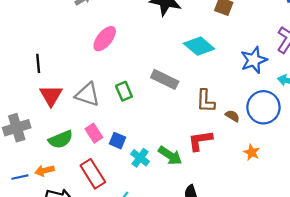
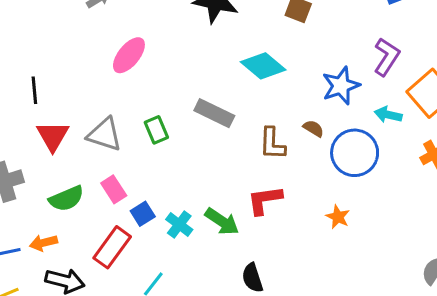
brown semicircle: (232, 116) -> (313, 128), moved
blue square: (118, 141) -> (143, 214), moved, turned 35
red rectangle: (93, 174) -> (112, 247), turned 68

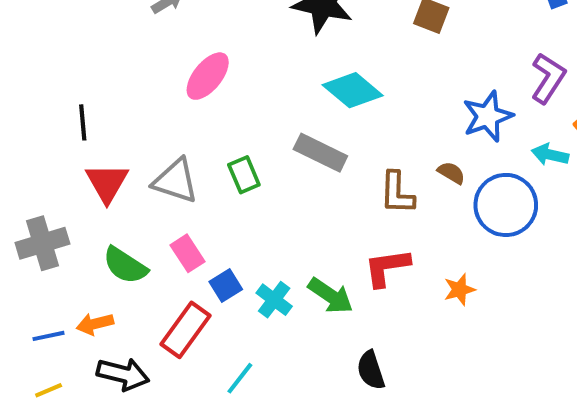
cyan diamond: (263, 66) -> (353, 90), moved
green semicircle: (66, 199) -> (125, 265), turned 56
orange star: (338, 217) -> (459, 290), moved, turned 30

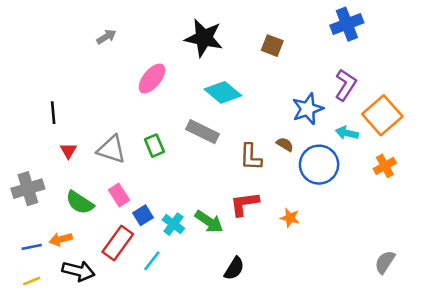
pink ellipse: (208, 76) -> (152, 78), moved
red triangle: (107, 183) -> (68, 151), size x0.6
orange star: (459, 290) -> (290, 218), turned 30
black semicircle: (371, 370) -> (234, 268), turned -130
cyan line: (240, 378) -> (152, 261), moved

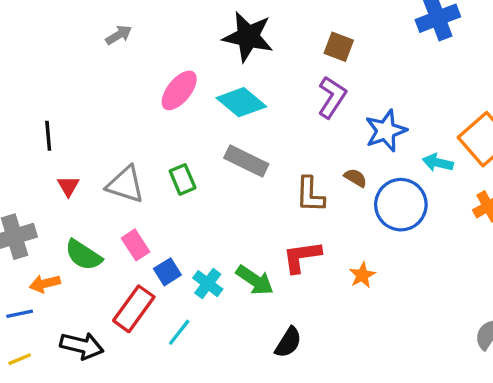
purple L-shape: (346, 85) -> (332, 97), moved
cyan diamond: (223, 92) -> (241, 102), moved
orange star: (290, 218) -> (362, 275), turned 30
orange arrow: (61, 239) -> (45, 284), moved

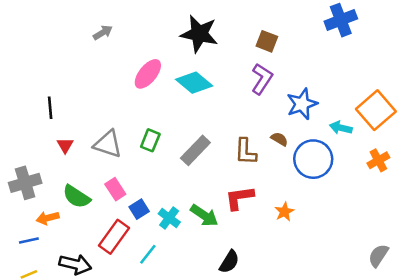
gray rectangle: (246, 161) -> (195, 150), moved, turned -72
green rectangle: (183, 179) -> (150, 140), turned 45

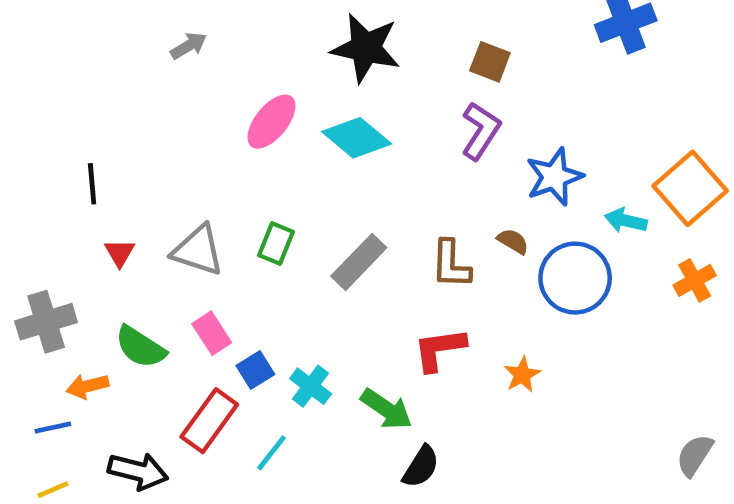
green arrow: (204, 215) -> (386, 409), moved

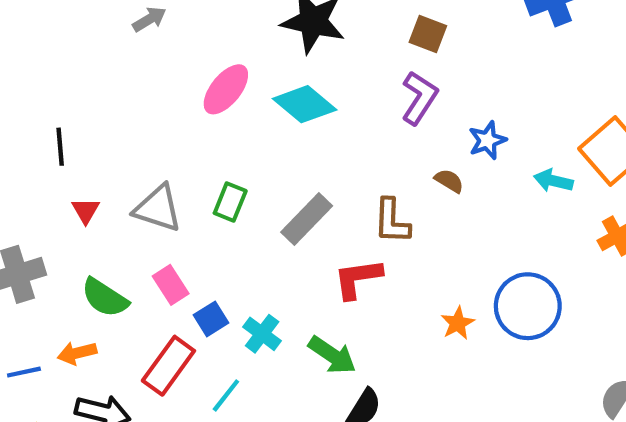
blue star: (554, 177) -> (487, 140), size x0.7
brown semicircle: (513, 241) -> (449, 181), moved
blue circle: (575, 278) -> (528, 306), moved
red L-shape: (439, 349) -> (358, 279), moved
orange arrow: (87, 386) -> (77, 353), moved

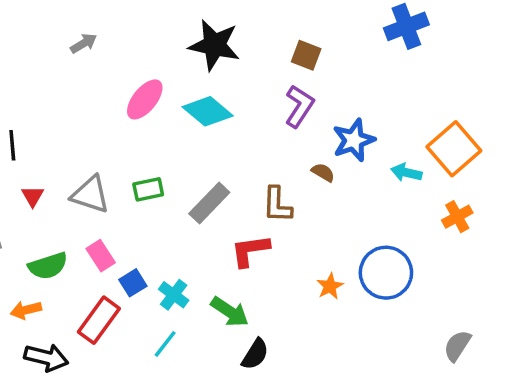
blue star: (487, 140) -> (354, 140), size x1.4
green rectangle: (230, 202) -> (148, 189), turned 56
green semicircle: (105, 298) -> (48, 266), turned -51
cyan line: (226, 395) -> (165, 344), moved

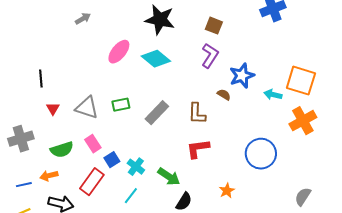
orange square: (454, 149) -> (301, 81), turned -32
orange cross: (457, 217) -> (303, 121), size x1.5
red L-shape: (250, 251) -> (198, 149), moved
orange star: (330, 286) -> (227, 191), moved

